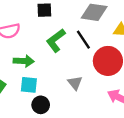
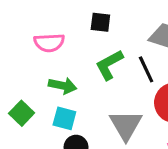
gray triangle: (75, 83) -> (126, 125), size x1.6

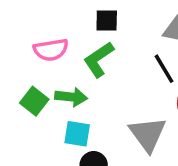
green L-shape: (109, 65) -> (99, 59), moved
green square: (22, 113) -> (34, 101), moved

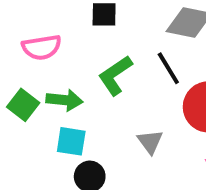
green L-shape: (99, 59) -> (115, 75), moved
gray triangle: (148, 134) -> (150, 142), size x0.6

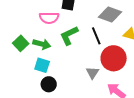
pink semicircle: (42, 47) -> (49, 18), moved
gray triangle: (150, 142) -> (93, 73), moved

